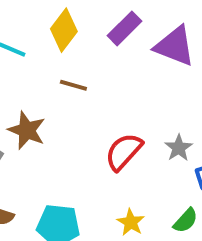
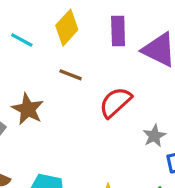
purple rectangle: (125, 28) -> (118, 31), turned -52
red semicircle: (124, 152) -> (115, 102), moved

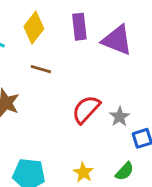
red semicircle: (115, 102) -> (86, 109), moved

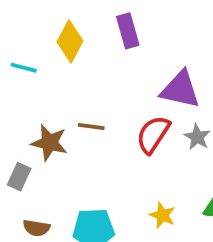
purple triangle: (117, 40) -> (180, 90), moved
brown line: (41, 69) -> (91, 126), moved

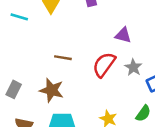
purple triangle: (180, 90) -> (123, 35), size x0.6
brown star: (49, 143) -> (52, 90), moved

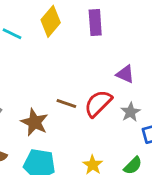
brown line: (63, 58) -> (66, 103), moved

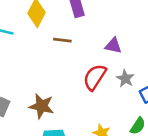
brown line: (66, 103) -> (62, 40), moved

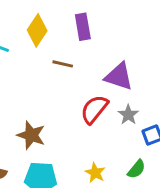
purple triangle: (113, 46) -> (119, 76), size x1.5

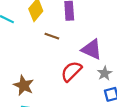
gray star: (128, 115) -> (105, 73), moved

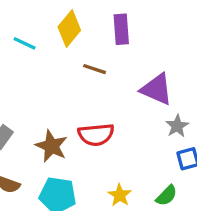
red semicircle: (71, 71) -> (96, 135), moved, turned -140

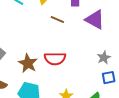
purple triangle: (157, 89) -> (95, 20), moved

